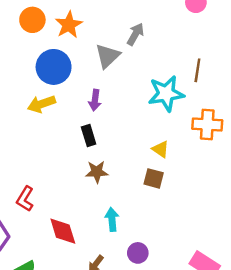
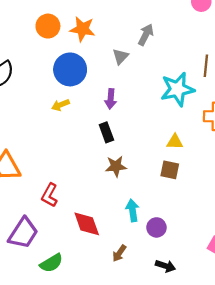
orange star: (69, 25) -> (82, 29), turned -30
gray triangle: (108, 56) -> (120, 56), size x0.7
yellow arrow: (41, 104) -> (60, 105), size x0.7
yellow triangle: (160, 149) -> (175, 142), turned -30
purple circle: (138, 253) -> (156, 227), moved

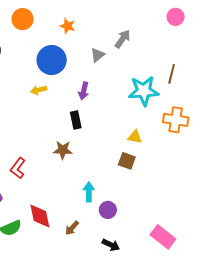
orange circle: (48, 26) -> (23, 19), moved
orange star: (82, 29) -> (68, 26), size x0.7
brown star: (116, 166) -> (63, 150), moved
red diamond: (87, 224) -> (40, 216), moved

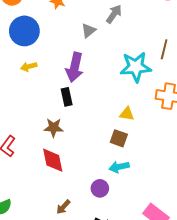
blue circle: (52, 60) -> (24, 31), moved
purple arrow: (84, 91) -> (75, 67), size x1.6
cyan arrow: (89, 192) -> (119, 167), moved, turned -102
red diamond: (40, 216) -> (53, 160), moved

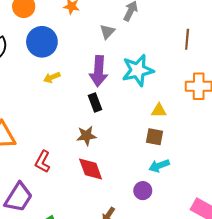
cyan star: (136, 67) -> (138, 70), moved

